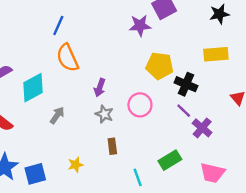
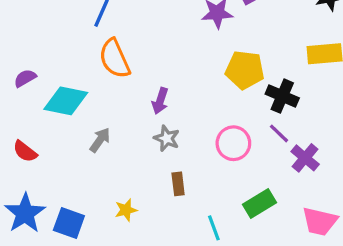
cyan diamond: (33, 88) -> (66, 101), turned 40
pink circle: (140, 105) -> (233, 143), moved
blue square: (35, 174) -> (69, 223), turned 35

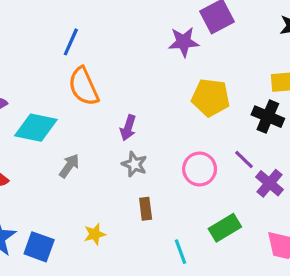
black cross: (282, 96) -> (268, 117), moved

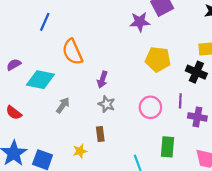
blue line: (71, 42) -> (45, 22), moved
purple line: (244, 159) -> (180, 101), turned 48
purple cross: (269, 183) -> (197, 117), turned -30
brown rectangle: (146, 209) -> (100, 134), moved
green rectangle: (225, 228) -> (168, 147), turned -54

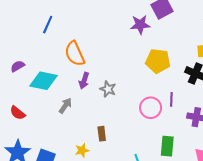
purple arrow: (102, 80) -> (84, 81), moved
purple line: (180, 101) -> (171, 99), moved
gray star: (107, 104) -> (108, 89), moved

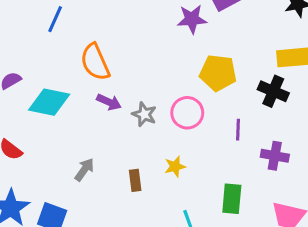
purple arrow: (84, 81) -> (109, 102), turned -84
gray arrow: (65, 106) -> (84, 170), moved
pink circle: (151, 108) -> (187, 113), moved
yellow star: (82, 150) -> (175, 167), moved

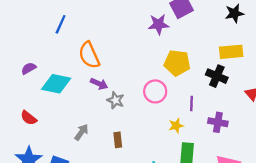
gray star: (144, 114) -> (116, 100), moved
yellow star: (175, 167) -> (176, 126), moved

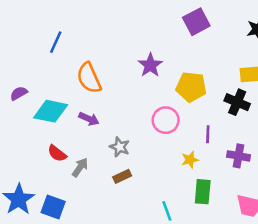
purple star: (158, 24) -> (150, 65), moved, turned -30
purple arrow: (99, 84) -> (89, 119), moved
gray star: (116, 100) -> (120, 147), moved
red semicircle: (29, 118) -> (57, 153), moved
brown rectangle: (118, 140) -> (122, 176), turned 72

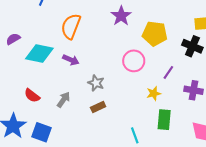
orange semicircle: (89, 78) -> (71, 26), turned 45
purple line: (208, 134) -> (168, 72), turned 32
red semicircle: (57, 153) -> (32, 96), moved

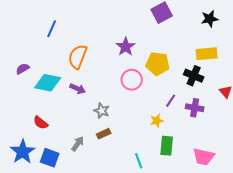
pink circle: (134, 61) -> (132, 80), moved
purple cross: (193, 90) -> (195, 108), moved
gray arrow: (63, 100) -> (78, 144), moved

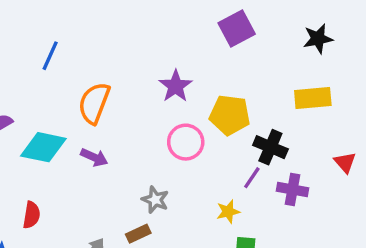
black cross: (194, 76) -> (270, 147), moved
gray star: (102, 111) -> (155, 200), moved
red semicircle: (41, 123) -> (31, 215), turned -119

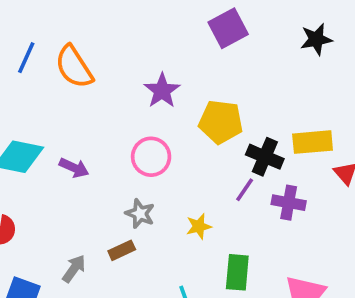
yellow rectangle: (313, 98) -> (313, 142), moved
orange semicircle: (94, 103) -> (74, 67), moved, turned -54
pink circle: (186, 142) -> (151, 157), moved
yellow star: (228, 212) -> (199, 226), moved

